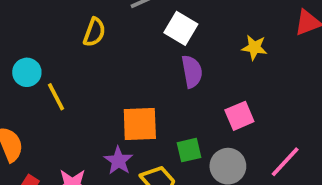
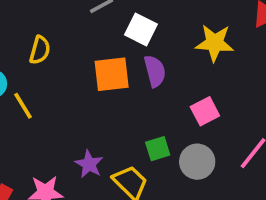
yellow semicircle: (94, 32) -> (40, 50), moved
yellow star: (254, 47) -> (215, 43), size x1.5
orange square: (140, 124) -> (112, 74), moved

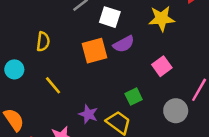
purple semicircle: (155, 71) -> (124, 44), turned 85
yellow line: (23, 106) -> (53, 85), moved
gray circle: (197, 162) -> (176, 111), moved

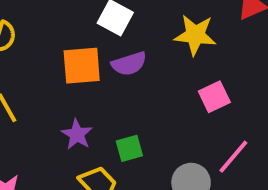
pink square: (162, 66) -> (214, 97), moved
purple star: (88, 114) -> (77, 134), moved

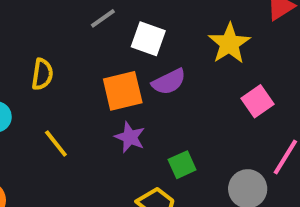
yellow star: (195, 35) -> (229, 43), turned -30
purple star: (77, 134) -> (130, 137), moved

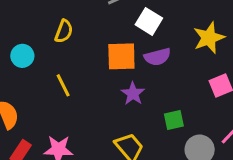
purple star: (130, 137) -> (133, 94), moved
green square: (182, 165) -> (174, 120), moved

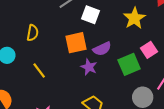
purple semicircle: (157, 57) -> (102, 49), moved
green square: (174, 120) -> (129, 64), moved, size x1.5

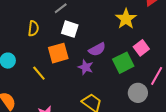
white square: (90, 15) -> (70, 29), moved
yellow semicircle: (33, 33) -> (33, 28), moved
orange square: (76, 43) -> (58, 53), moved

